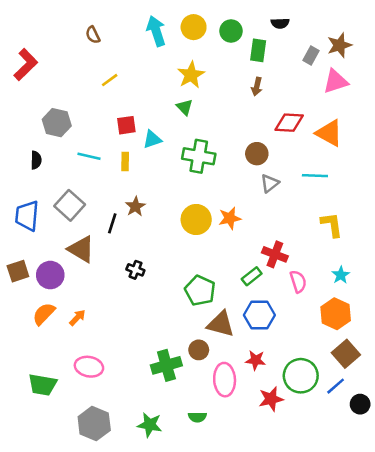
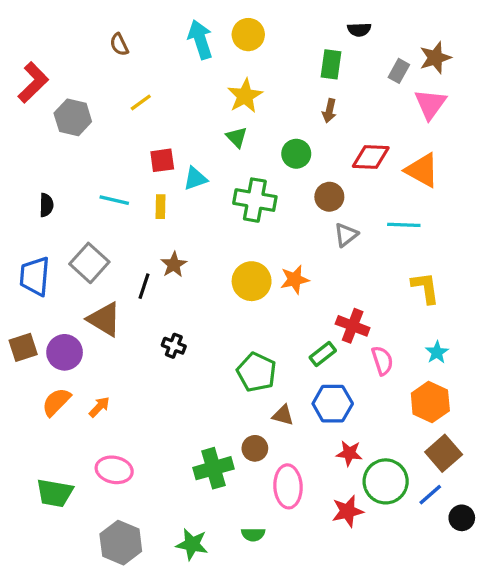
green circle: (231, 31) -> (296, 154), moved
pink triangle: (336, 81) -> (430, 104), turned -36
gray hexagon: (57, 123) -> (73, 117), moved
brown triangle: (221, 324) -> (283, 415), size x0.6
red star: (256, 360) -> (349, 453), moved

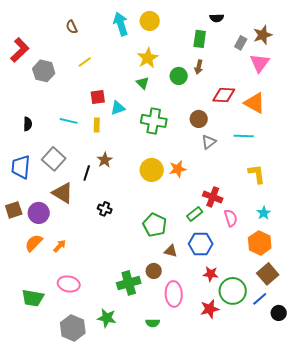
green circle: (296, 154) -> (179, 76), moved
green star: (192, 544) -> (107, 318), moved

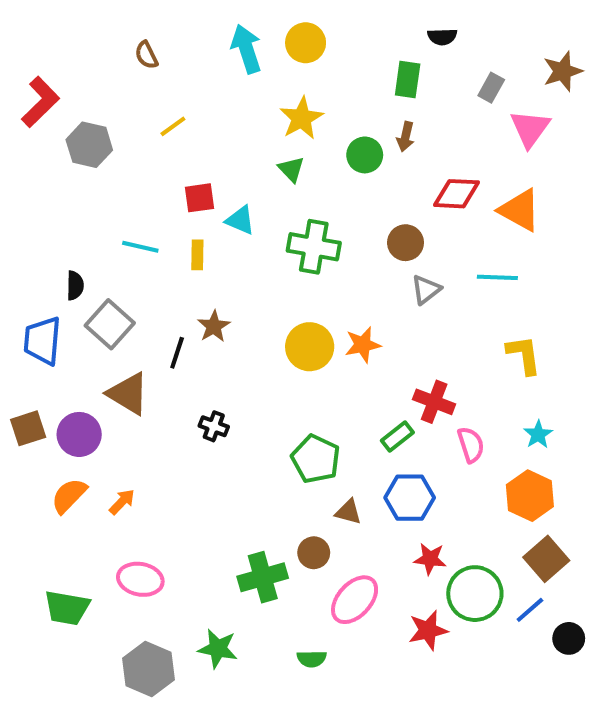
brown star: (263, 35) -> (563, 71), moved
cyan triangle: (118, 108) -> (240, 220), turned 42
black semicircle: (28, 124) -> (75, 286), moved
pink ellipse: (174, 294) -> (355, 600), turned 45

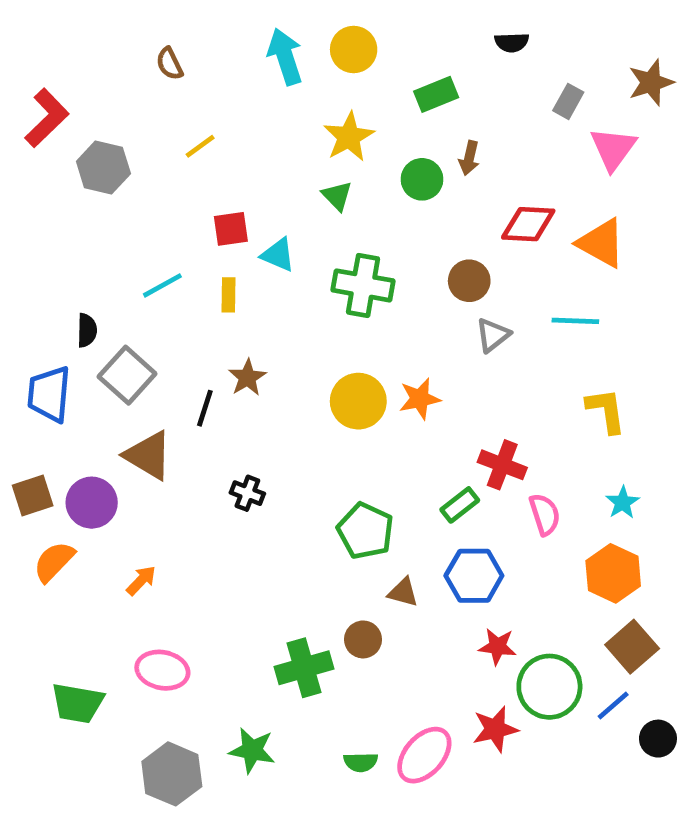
green rectangle: (408, 79) -> (436, 94), moved, turned 60
cyan line: (140, 247) -> (162, 285), turned -42
orange semicircle: (69, 496) -> (54, 562), moved
pink ellipse: (355, 600) -> (424, 755), moved

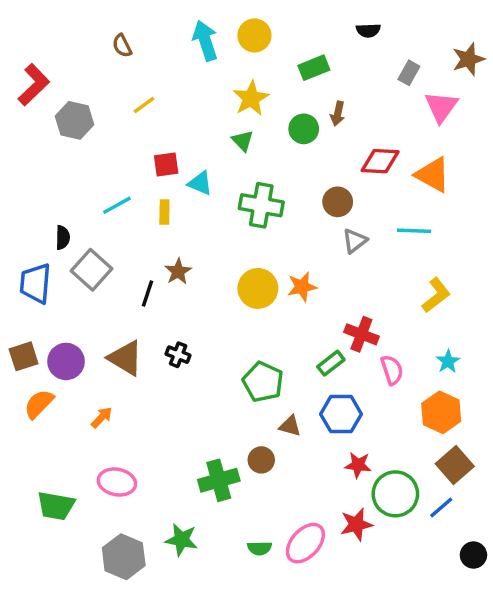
yellow L-shape: (606, 411) -> (436, 295), turned 60
brown triangle: (148, 455) -> (125, 358), moved
black circle: (658, 739) -> (473, 555), moved

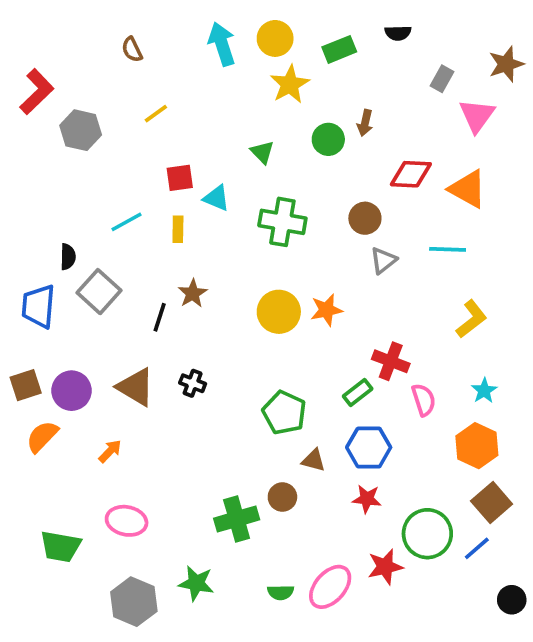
green rectangle: (314, 68) -> (339, 49), moved
yellow star: (251, 98) -> (290, 84), moved
red star: (358, 465) -> (367, 499), moved

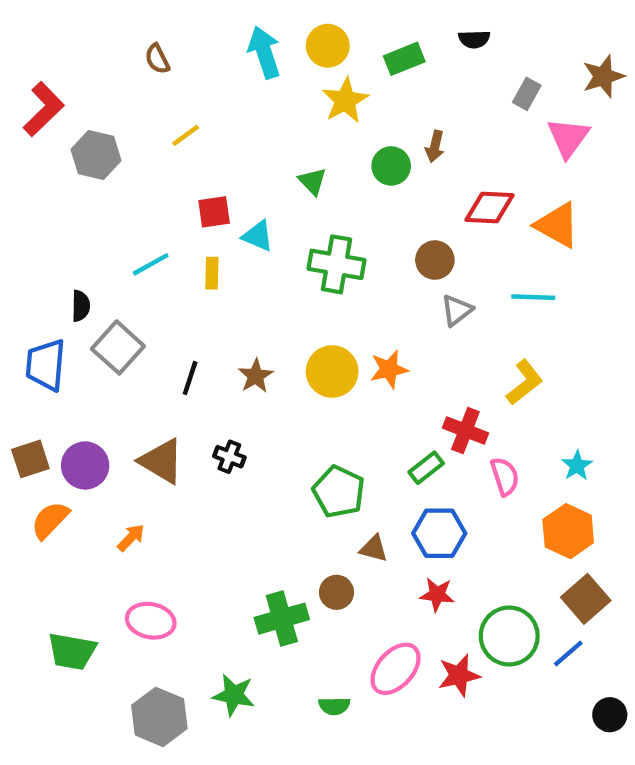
brown star: (193, 293) -> (256, 376), moved
yellow L-shape: (471, 319) -> (525, 382), moved
pink ellipse: (330, 587) -> (396, 669), moved

